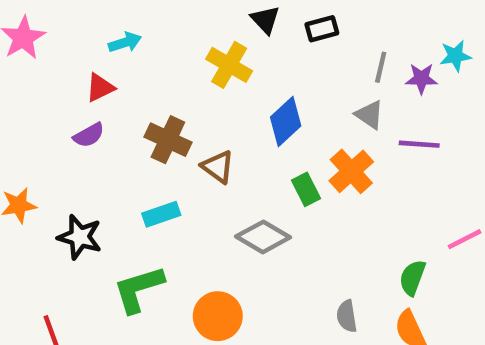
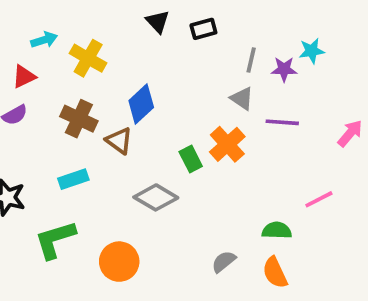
yellow cross: (229, 65) -> (88, 58), moved
blue diamond: (286, 122) -> (141, 104), moved
green semicircle: (412, 278) -> (277, 230), turned 72
gray semicircle: (347, 316) -> (224, 262), turned 60

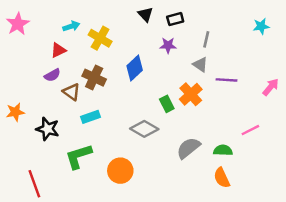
cyan star: (312, 51) -> (261, 26), moved
purple star: (284, 69) -> (168, 45), moved
brown triangle: (119, 141) -> (71, 92), moved
gray semicircle: (224, 262) -> (188, 148), moved, size x1.5

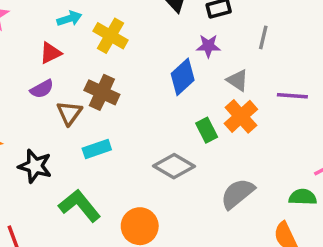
gray triangle: (200, 64) -> (237, 80), moved
blue diamond: (135, 68) -> (183, 77), moved
brown triangle: (71, 92) -> (69, 113), turned 30
green semicircle: (223, 150) -> (303, 197), moved
green L-shape: (79, 156) -> (80, 206), turned 68

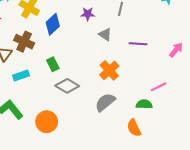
blue diamond: (183, 77) -> (53, 24), moved
orange cross: (241, 116) -> (109, 70), moved
green rectangle: (207, 130) -> (53, 64), moved

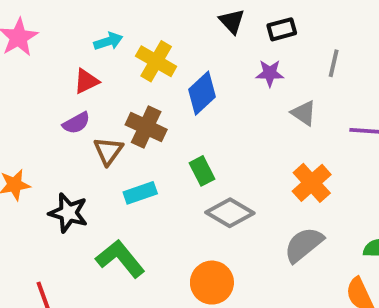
orange circle: (47, 122) -> (212, 283), moved

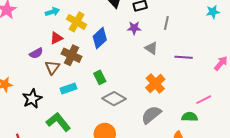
red triangle: (86, 81) -> (56, 38), moved
black star: (68, 213) -> (32, 99), turned 30

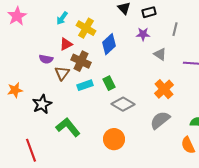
cyan arrow: (52, 12) -> (62, 18), turned 144
purple semicircle: (36, 53) -> (46, 59), turned 40
cyan rectangle: (68, 89) -> (85, 85), moved

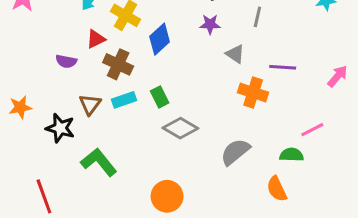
brown triangle: (62, 73) -> (90, 104), moved
orange cross: (164, 89) -> (253, 92), moved, turned -30
black star: (42, 104) -> (60, 128), turned -30
orange circle: (114, 139) -> (167, 196), moved

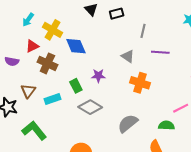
purple star: (210, 24) -> (98, 76), moved
blue diamond: (160, 39) -> (76, 46), turned -70
purple line: (283, 67) -> (160, 52), moved
cyan rectangle: (124, 100) -> (53, 99), moved

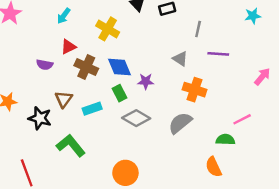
yellow cross: (53, 30) -> (108, 29), moved
blue diamond: (76, 46) -> (120, 67), moved
gray semicircle: (128, 123) -> (180, 123), moved

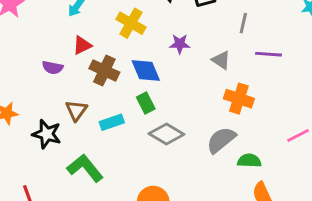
purple star: (146, 81) -> (180, 44), moved
green semicircle: (225, 140) -> (249, 161), moved

